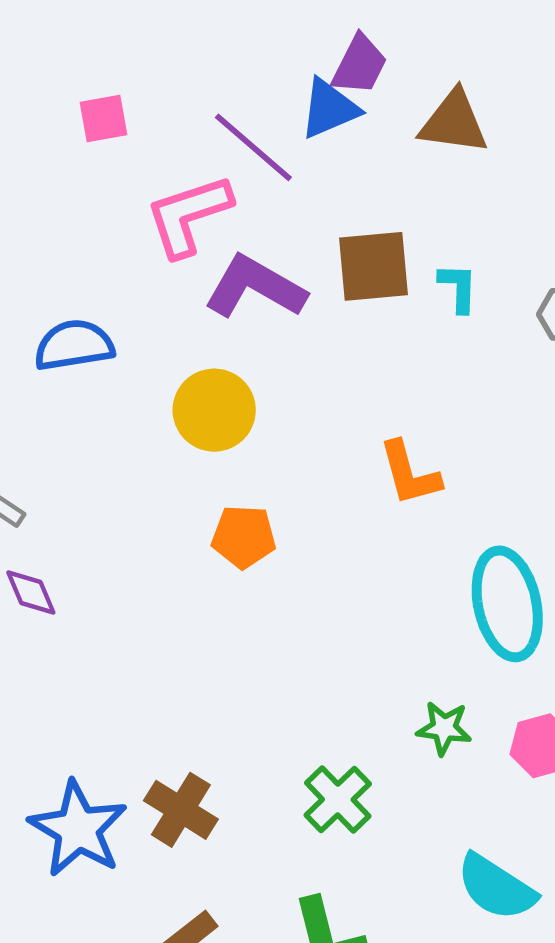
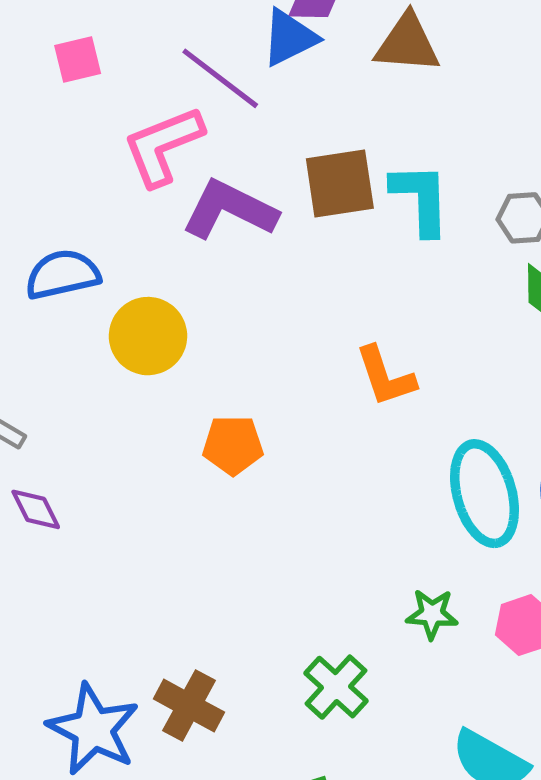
cyan L-shape: (458, 288) -> (421, 199), size x1.6
yellow circle: (214, 410) -> (148, 336), moved

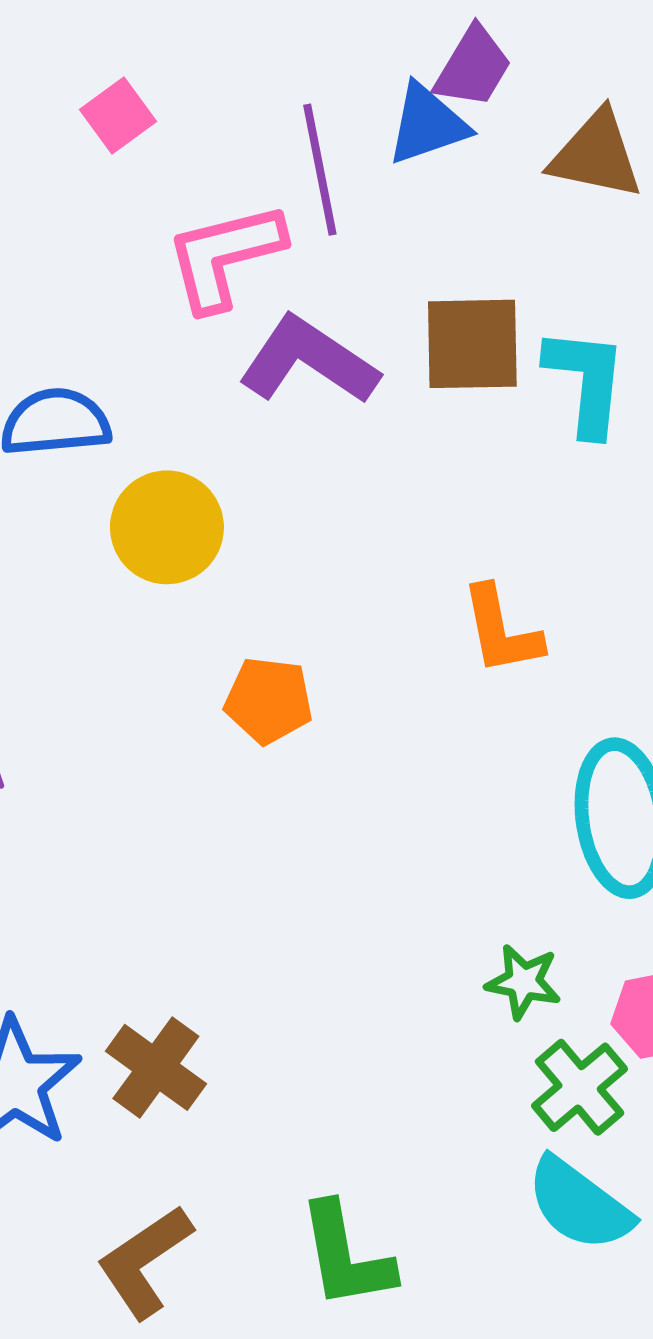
pink square: (78, 60) -> (118, 116), turned -30
purple line: (220, 78) -> (320, 170), turned 34
green cross: (336, 687) -> (580, 1087), moved

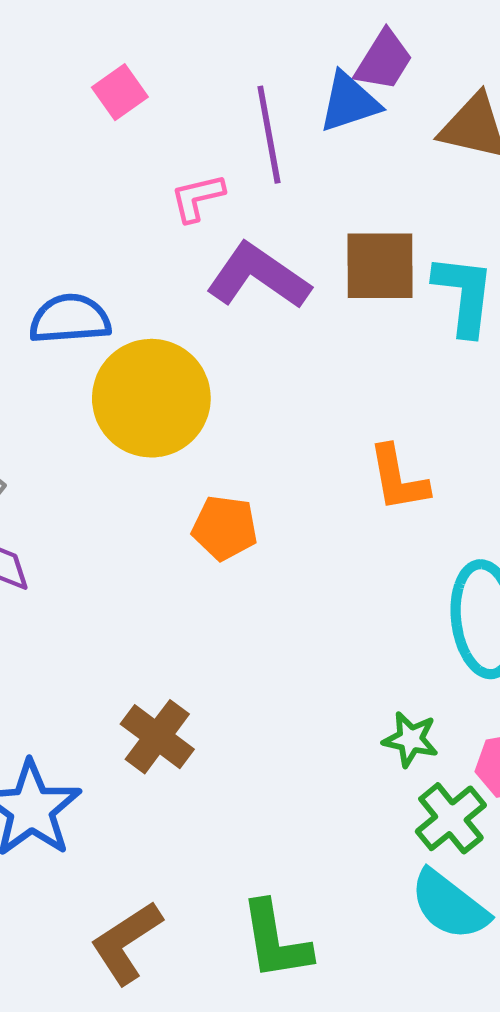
pink L-shape: (225, 256) -> (197, 198), size x0.6
yellow circle: (167, 527) -> (151, 398), size x1.4
brown cross: (156, 1067) -> (157, 737), moved

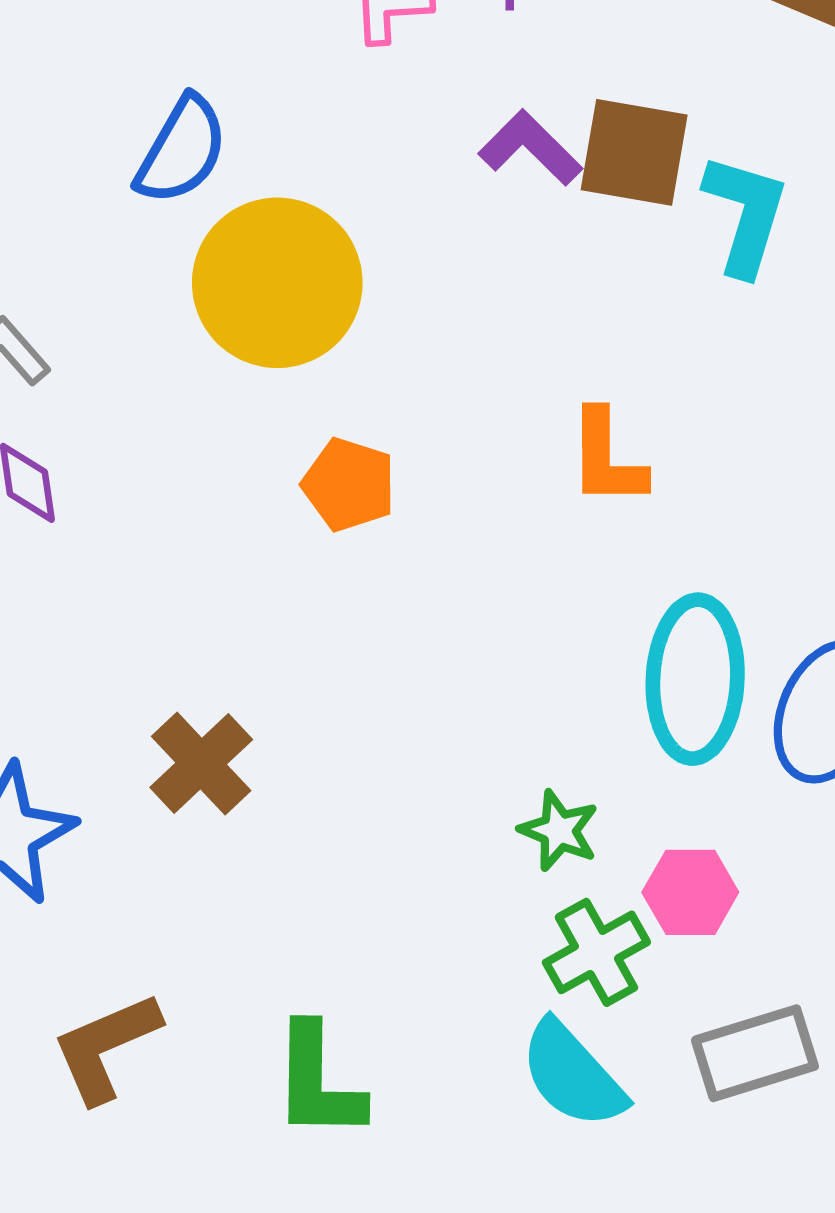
purple L-shape: (258, 276) -> (530, 148), moved, size x0.7
blue semicircle: (70, 319) -> (182, 150), turned 114

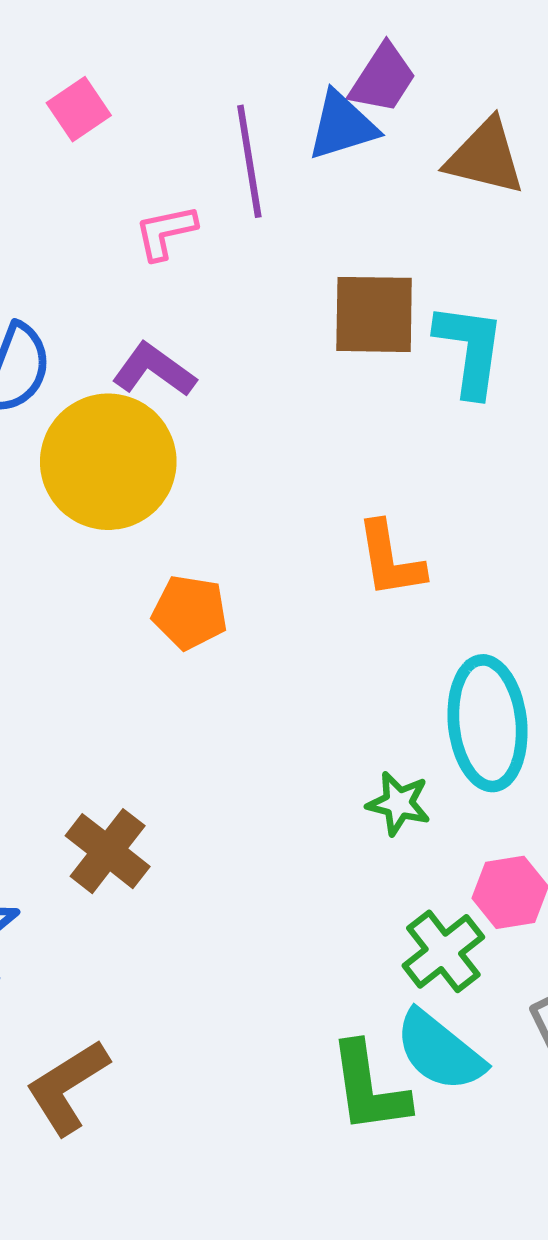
purple L-shape: (530, 148) -> (154, 370), moved
green star: (559, 831) -> (399, 803), moved
green L-shape: (318, 1082) -> (369, 1088), moved

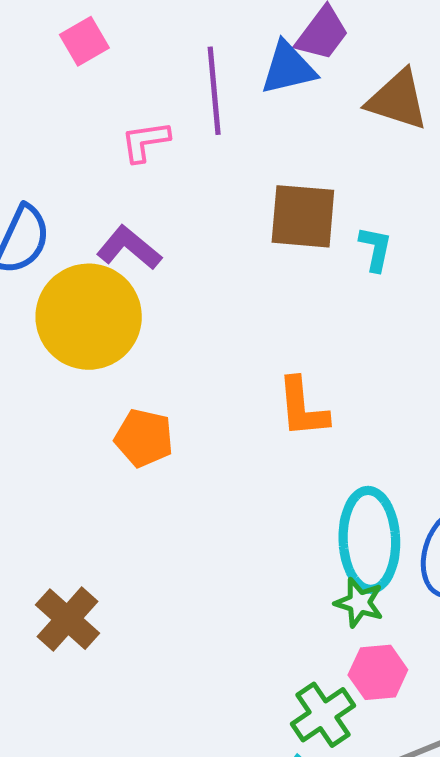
cyan L-shape: (470, 350) -> (375, 249), size x0.6
green star: (399, 803) -> (359, 603), moved

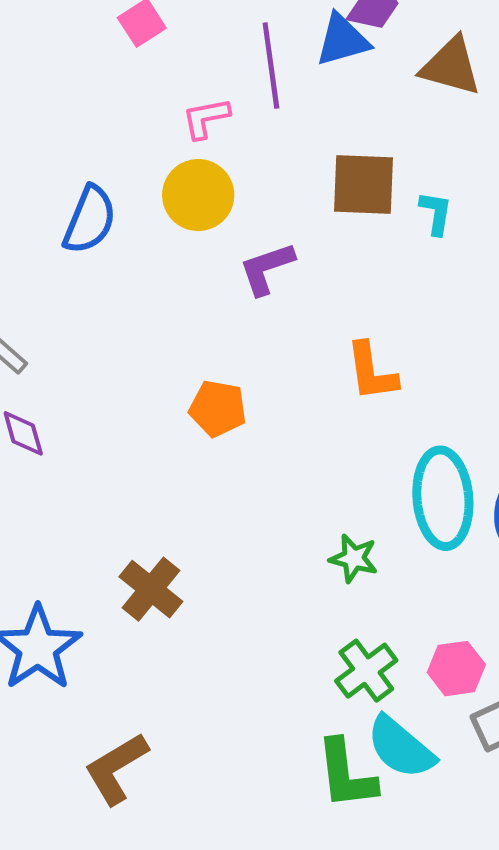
purple L-shape: (129, 248) -> (267, 268), moved, turned -56
yellow circle: (89, 317) -> (198, 195), moved, size x0.7
green star: (359, 603) -> (354, 558), moved
pink hexagon: (378, 672) -> (456, 669), moved
green cross: (323, 715) -> (366, 671), moved

